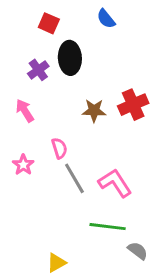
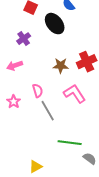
black ellipse: (70, 58) -> (55, 24), moved, turned -35
pink arrow: (25, 111) -> (15, 66), turned -77
pink L-shape: (115, 183) -> (75, 94), moved

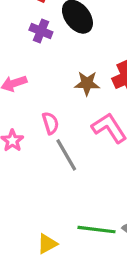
purple cross: (24, 39) -> (41, 31), moved, turned -32
green line: (70, 143) -> (97, 230), moved

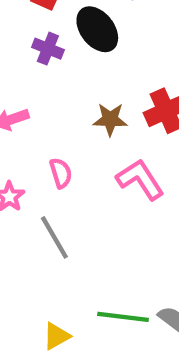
gray line: (66, 155) -> (54, 237), moved

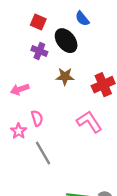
brown star: (110, 119) -> (65, 77), moved
pink semicircle: (61, 173) -> (37, 118), moved

